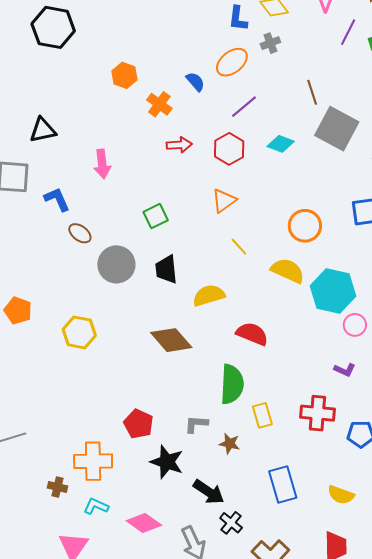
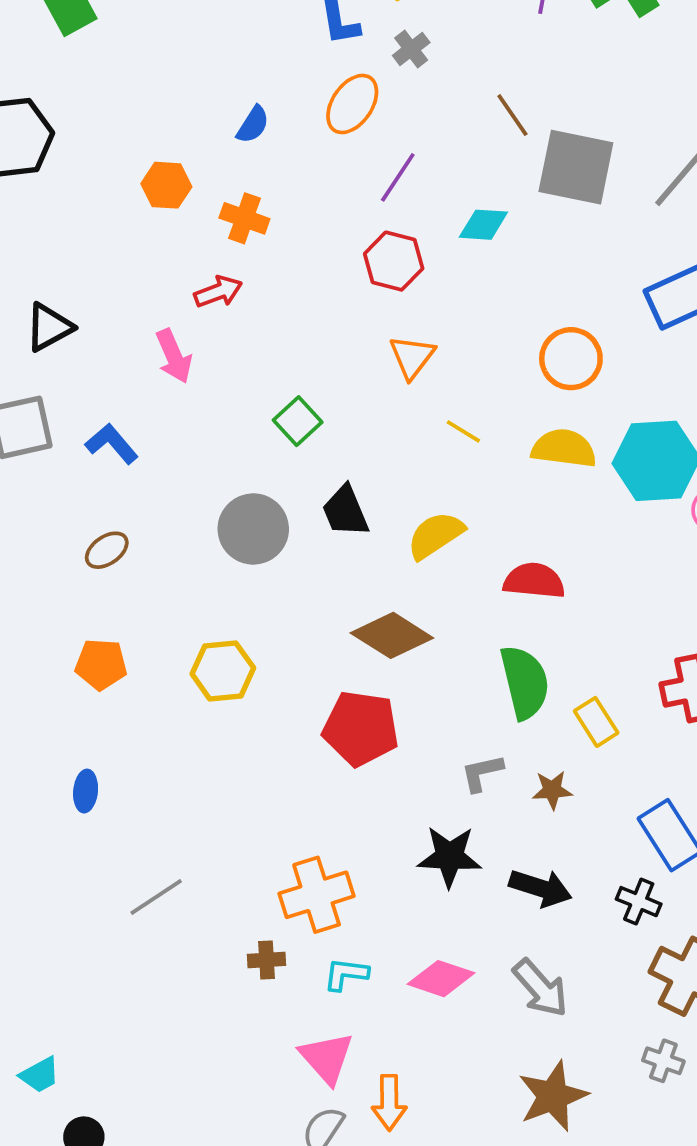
blue semicircle: (195, 82) -> (253, 125), moved, turned 90
red arrow: (179, 145) -> (218, 292), moved
brown ellipse: (80, 233) -> (107, 550), moved, turned -55
red pentagon: (139, 424) -> (361, 728), moved, size x1.4
black cross: (231, 523) -> (639, 902), moved

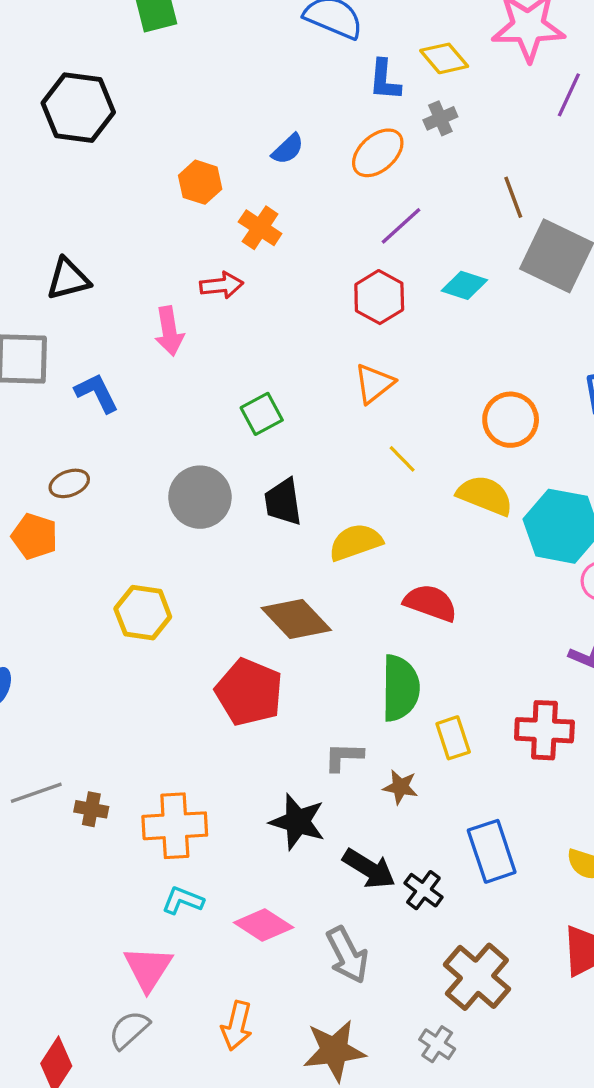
orange pentagon: (101, 664) -> (35, 536), moved
black cross: (639, 902) -> (423, 890), moved
brown cross: (267, 960) -> (91, 809), moved
orange arrow: (389, 1103) -> (237, 1026), moved

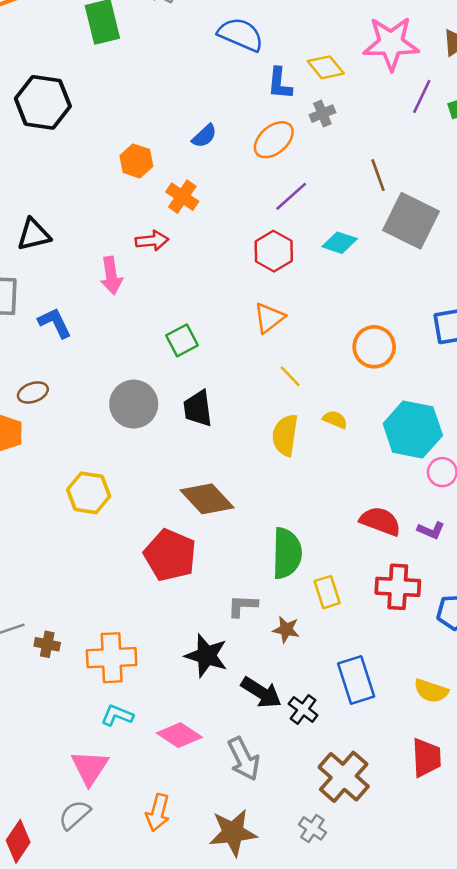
yellow semicircle: (485, 495) -> (335, 420), moved, size x0.6
yellow semicircle: (355, 542) -> (285, 435), moved, turned -63
red semicircle: (430, 603) -> (380, 521), moved

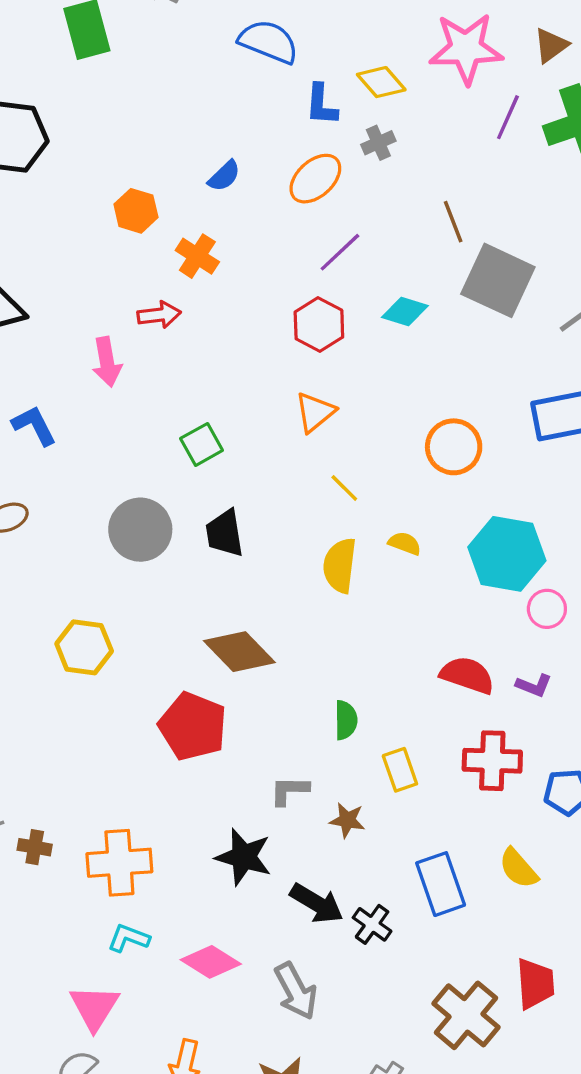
green semicircle: (287, 553) -> (346, 720), size x0.6
yellow semicircle: (431, 691) -> (518, 868), moved, turned 32
brown cross: (344, 777) -> (466, 1015), moved

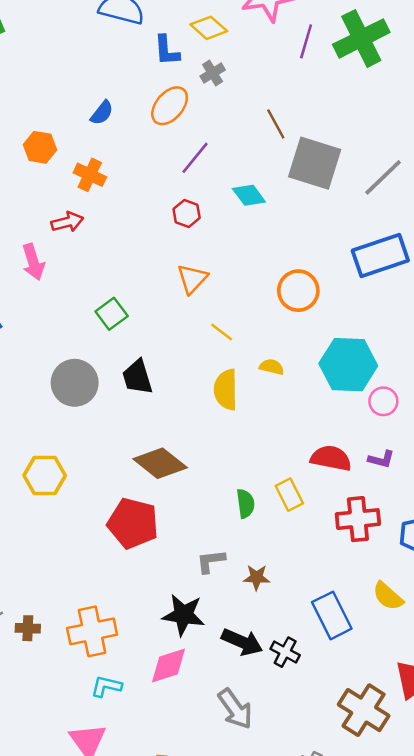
cyan diamond: (405, 311) -> (249, 195), turned 44
red hexagon: (319, 325) -> (187, 213), size x0.7
yellow rectangle: (400, 770) -> (289, 495), moved
pink diamond: (211, 962) -> (169, 666), moved, turned -42

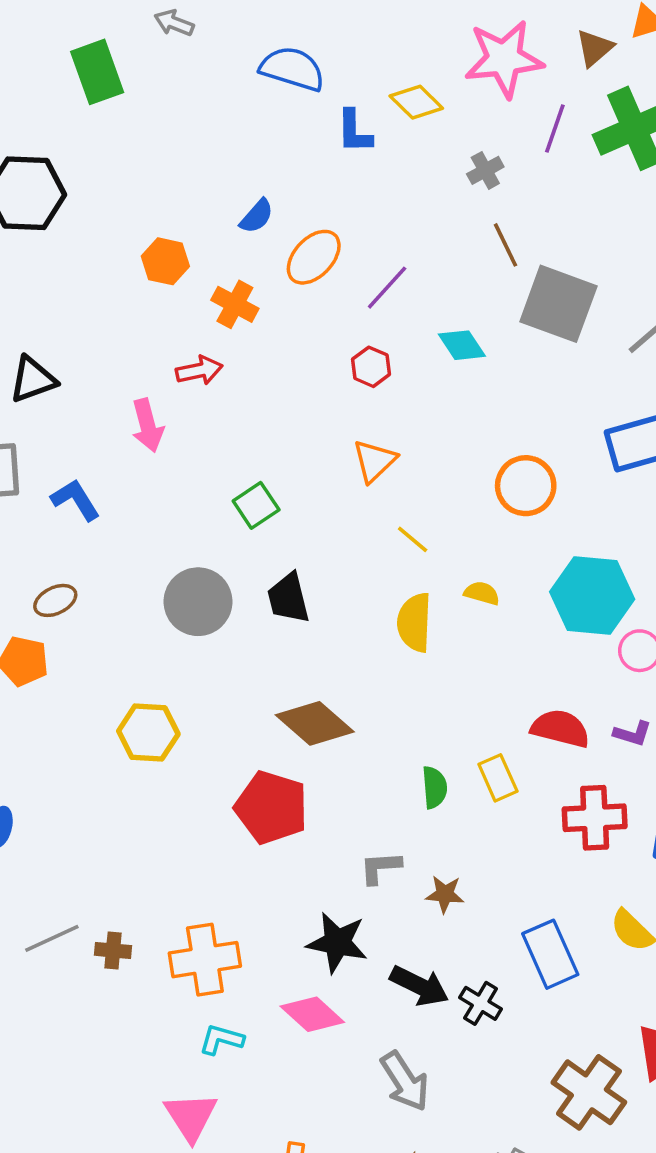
gray cross: (213, 73) -> (485, 170), moved
orange ellipse: (170, 106) -> (314, 257), moved
pink diamond: (169, 666) -> (312, 1014), turned 57

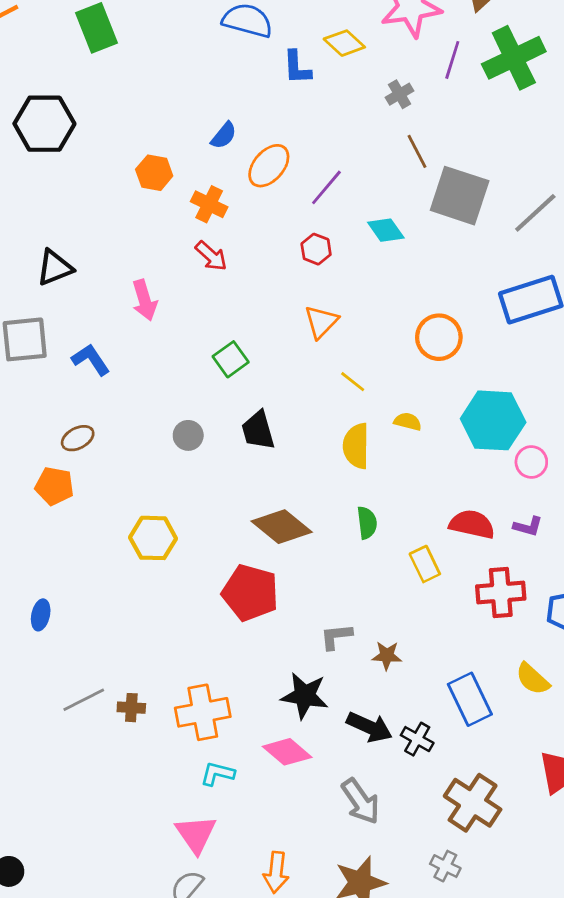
red arrow: (199, 370) -> (211, 256), moved, turned 56
gray circle: (198, 602) -> (188, 435), size x0.6
green semicircle: (434, 787) -> (367, 523), moved
brown cross: (589, 1092) -> (473, 803), moved

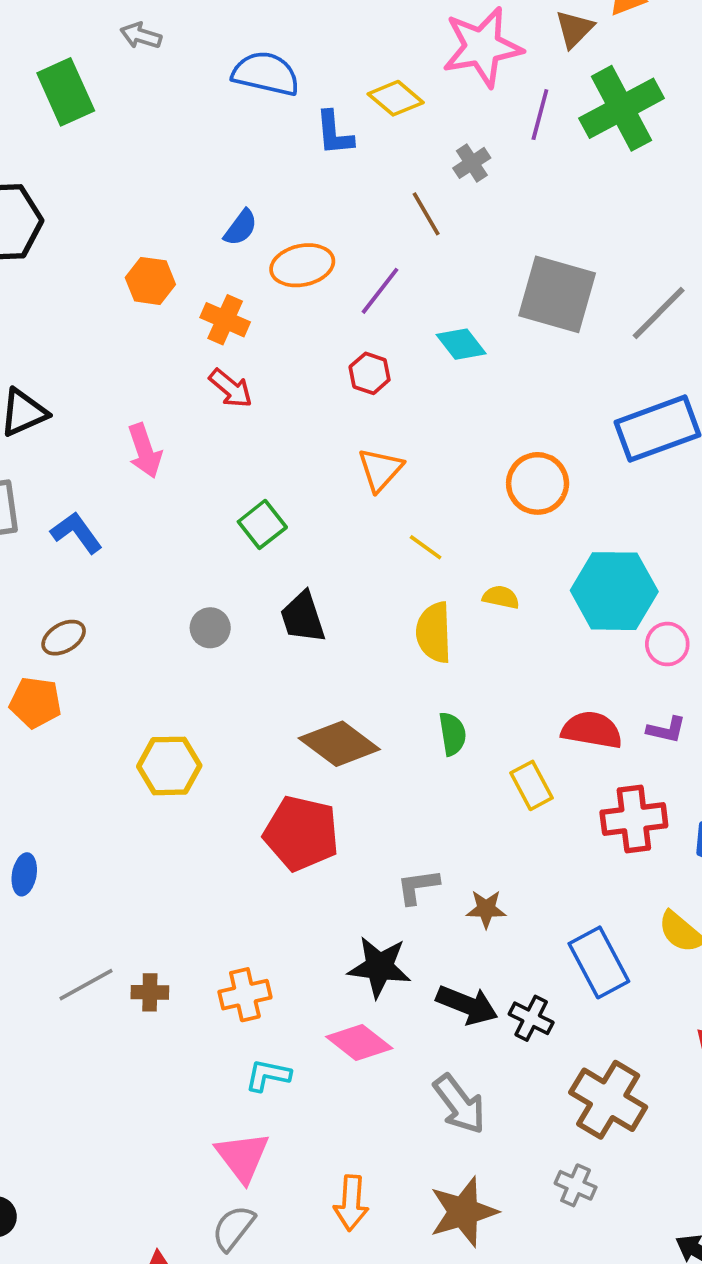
brown line: (417, 151) -> (426, 214), moved
orange ellipse: (269, 166) -> (302, 265), turned 39
orange cross: (203, 712) -> (245, 995), size x0.7

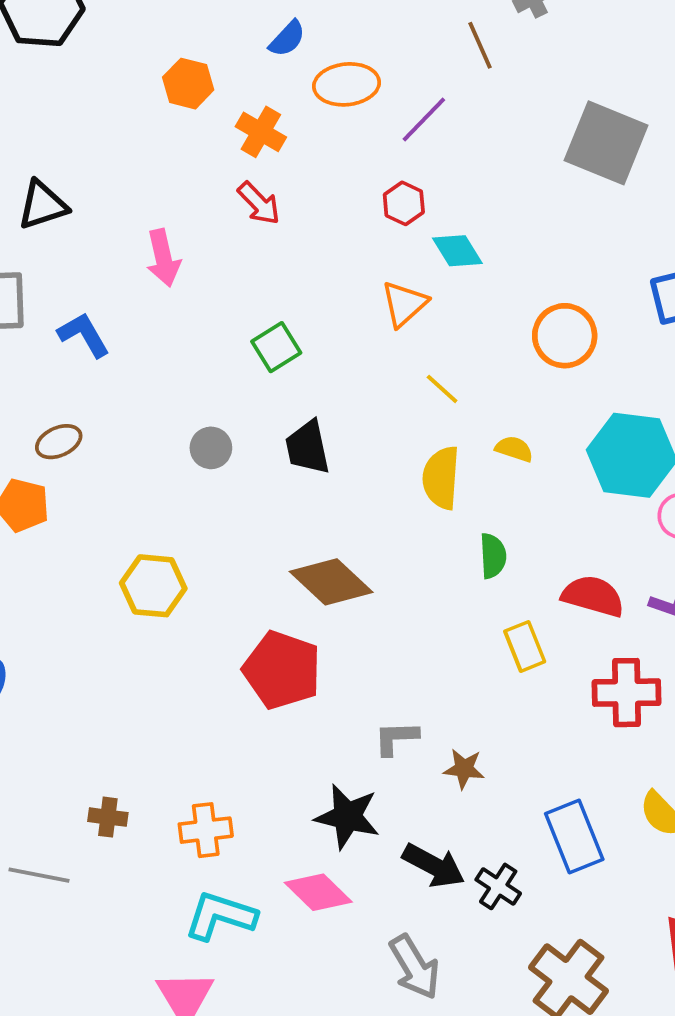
cyan diamond: (461, 344) -> (457, 251), moved
green semicircle: (452, 734) -> (493, 556), moved
gray line: (86, 985) -> (39, 875), moved, turned 34
cyan L-shape: (268, 1075) -> (220, 916), size x1.5

